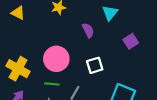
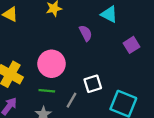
cyan triangle: (110, 13) -> (109, 14), turned -42
white square: (95, 65) -> (93, 84), moved

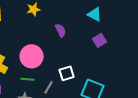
cyan triangle: (109, 14) -> (95, 14), moved

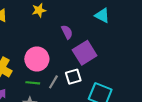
purple square: (100, 40) -> (85, 53), moved, size x1.6
gray line: (49, 87) -> (53, 82), moved

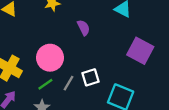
purple square: (85, 53) -> (140, 51), moved, turned -30
green line: (33, 83) -> (45, 84), turned -40

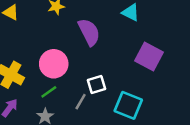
purple semicircle: (84, 28) -> (89, 32), size x1.6
gray line: (69, 83) -> (81, 102), moved

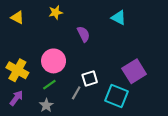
purple semicircle: (89, 32) -> (83, 34), size x0.7
purple square: (149, 56) -> (134, 71), moved, turned 30

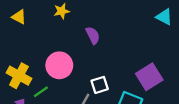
cyan triangle: (119, 18) -> (164, 17), moved
green line: (49, 85) -> (41, 92), moved

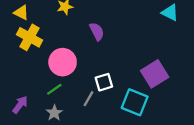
yellow cross: (19, 76) -> (30, 37), moved
green line: (41, 92) -> (54, 89), moved

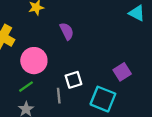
purple square: (155, 74) -> (122, 72), size x0.7
gray line: (89, 99) -> (59, 96), turned -35

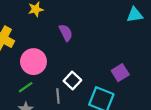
cyan triangle: (137, 13) -> (135, 15), turned -36
white square: (74, 80) -> (72, 80), turned -30

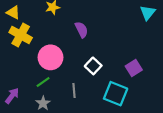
cyan triangle: (135, 15) -> (148, 13), turned -42
white square: (72, 80) -> (93, 66), moved

